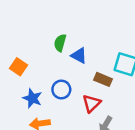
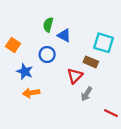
brown rectangle: (103, 79) -> (91, 62), moved
blue circle: (61, 90) -> (47, 54), moved

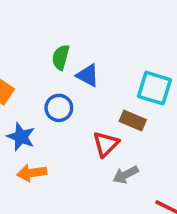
gray arrow: (87, 94) -> (126, 175), turned 32

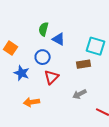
brown rectangle: (133, 121) -> (84, 64), turned -32
red triangle: (106, 144) -> (52, 77), moved
orange arrow: (32, 173) -> (32, 102), moved

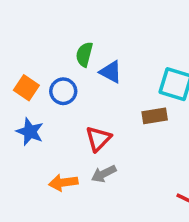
blue circle: (43, 57) -> (63, 91), moved
blue star: (22, 73) -> (30, 132), moved
gray arrow: (80, 94) -> (104, 174), moved

